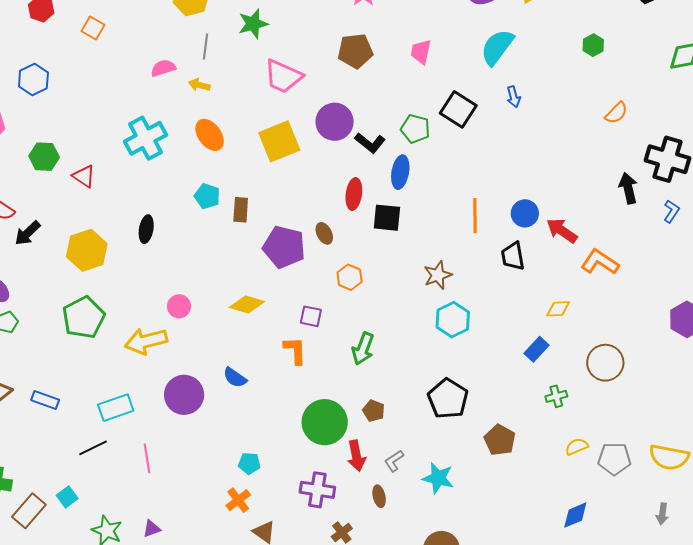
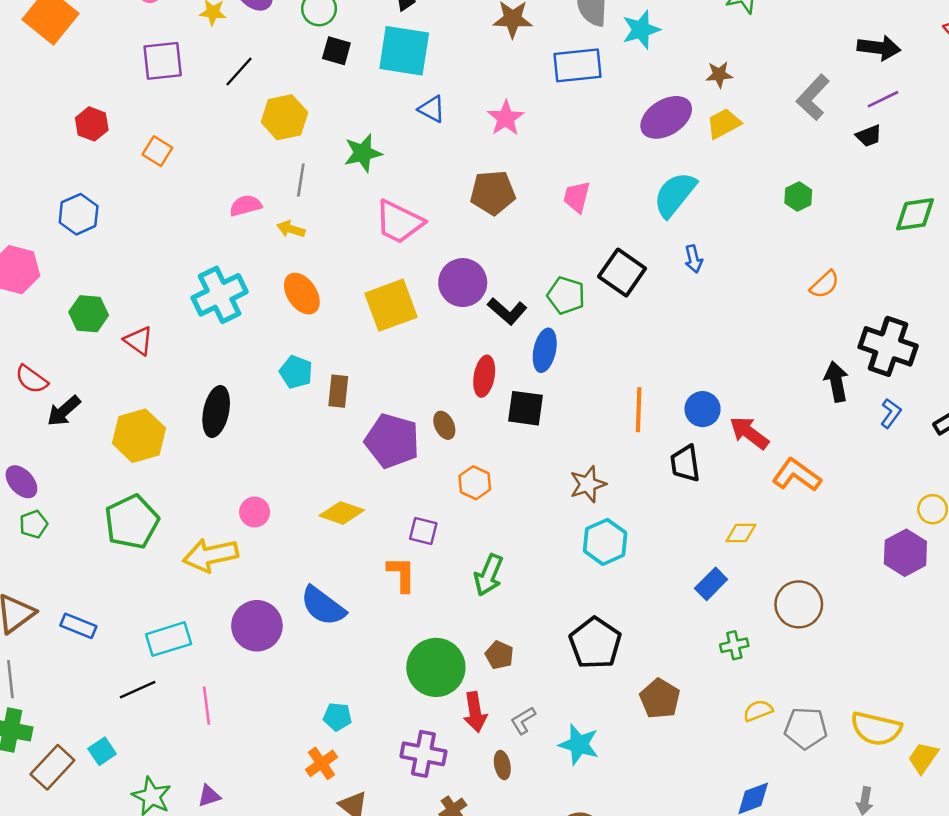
black ellipse: (146, 229) -> (216, 411), size x1.4
blue semicircle: (235, 378) -> (323, 606), size x1.5

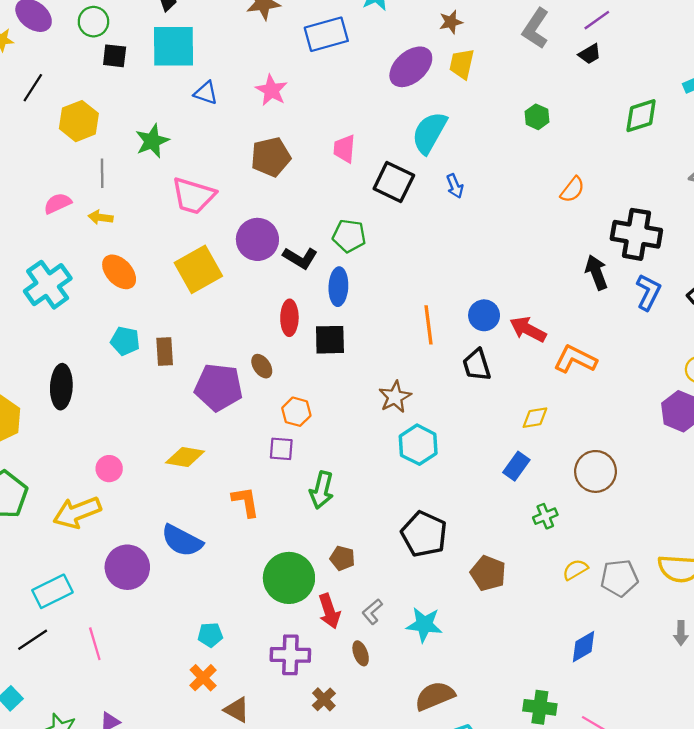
yellow trapezoid: (724, 124) -> (462, 64), turned -40
black square: (622, 273) -> (394, 182), moved
blue L-shape: (891, 413) -> (648, 292), size x1.4
purple square: (423, 531) -> (281, 449), moved

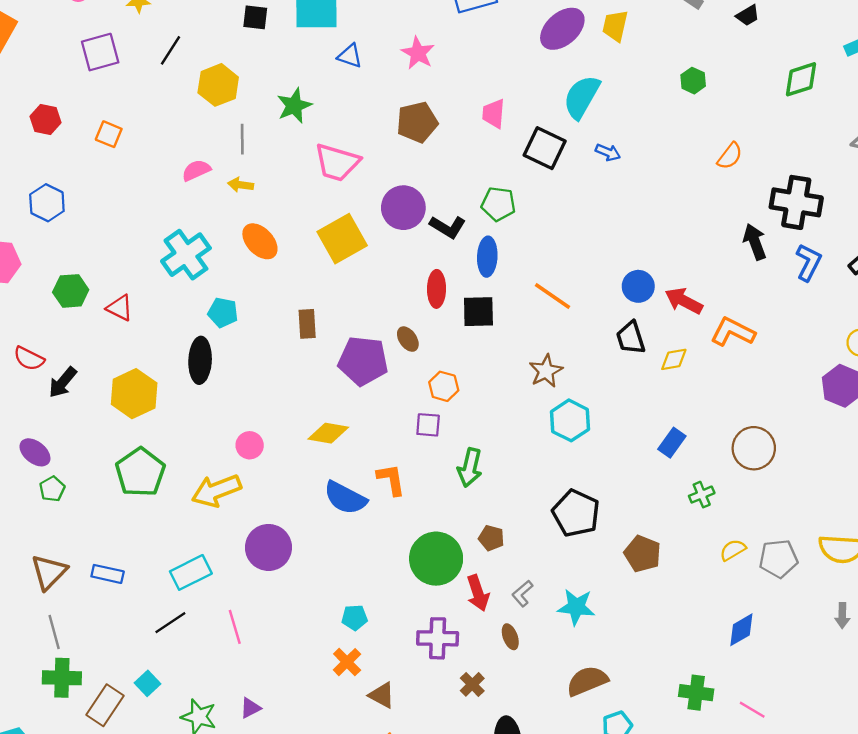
blue arrow: (455, 186) -> (608, 152), turned -45
orange line: (428, 325) -> (553, 296), moved, turned -48
cyan pentagon: (125, 341) -> (223, 312), moved
yellow diamond: (535, 418) -> (674, 359), moved
blue semicircle: (182, 541) -> (345, 498), moved

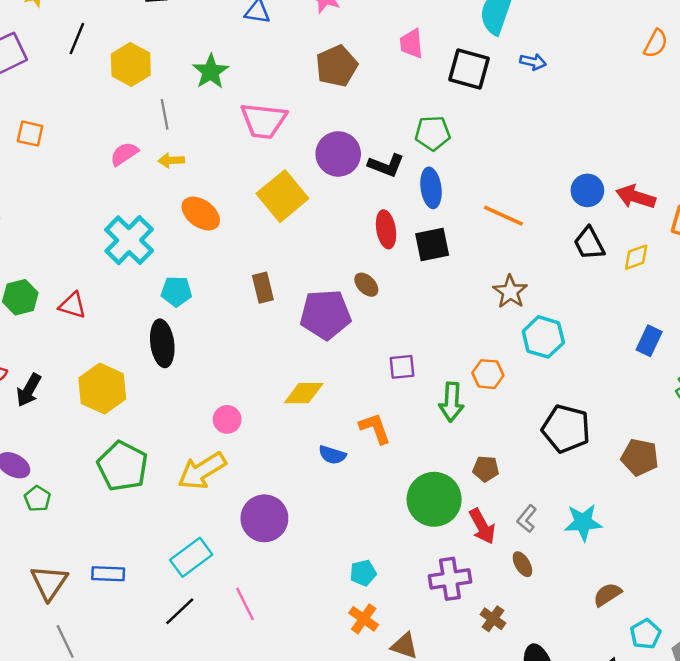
orange hexagon: (444, 386) -> (488, 374), moved
blue semicircle: (345, 498) -> (332, 455), size x0.6
brown semicircle: (587, 681) -> (607, 595), size x0.7

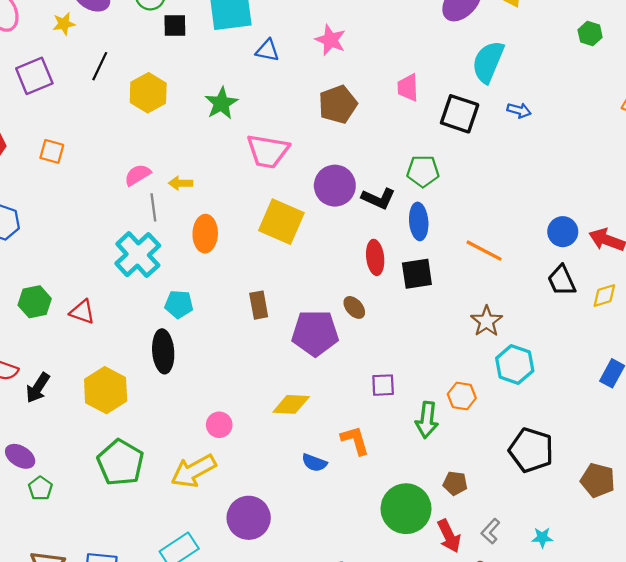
gray line: (165, 114) -> (153, 207), moved
yellow square: (282, 196) -> (281, 222), turned -30
orange ellipse: (201, 214) -> (205, 234), turned 52
cyan star: (583, 522) -> (542, 537), size x0.6

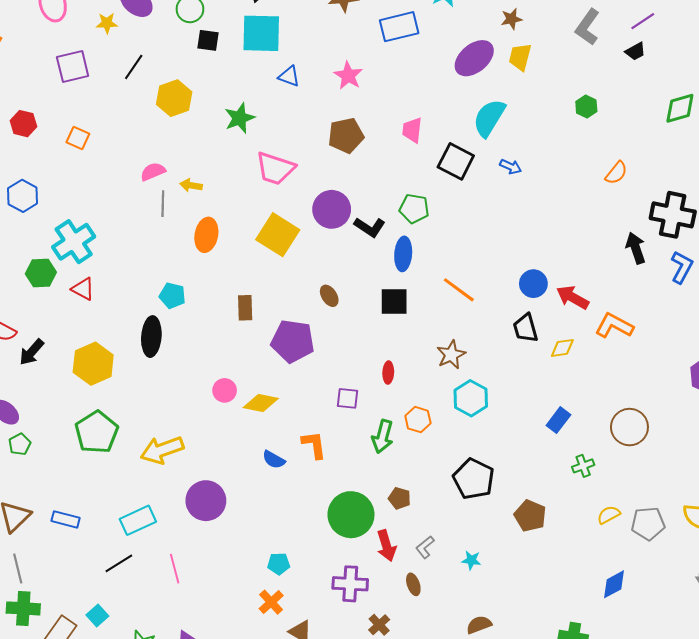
cyan cross: (138, 255) -> (74, 242), moved
red ellipse: (375, 257) -> (388, 373), moved, size x0.7
brown ellipse: (354, 307) -> (329, 296), moved
pink circle: (219, 425) -> (225, 390), moved

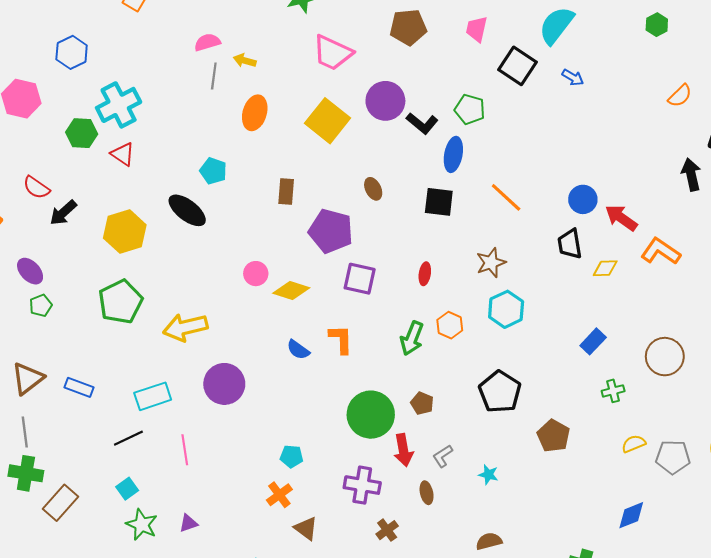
black ellipse: (151, 337) -> (187, 210), turned -63
purple square: (347, 398) -> (360, 279), moved, size x1.4
cyan square: (97, 615) -> (127, 489), moved

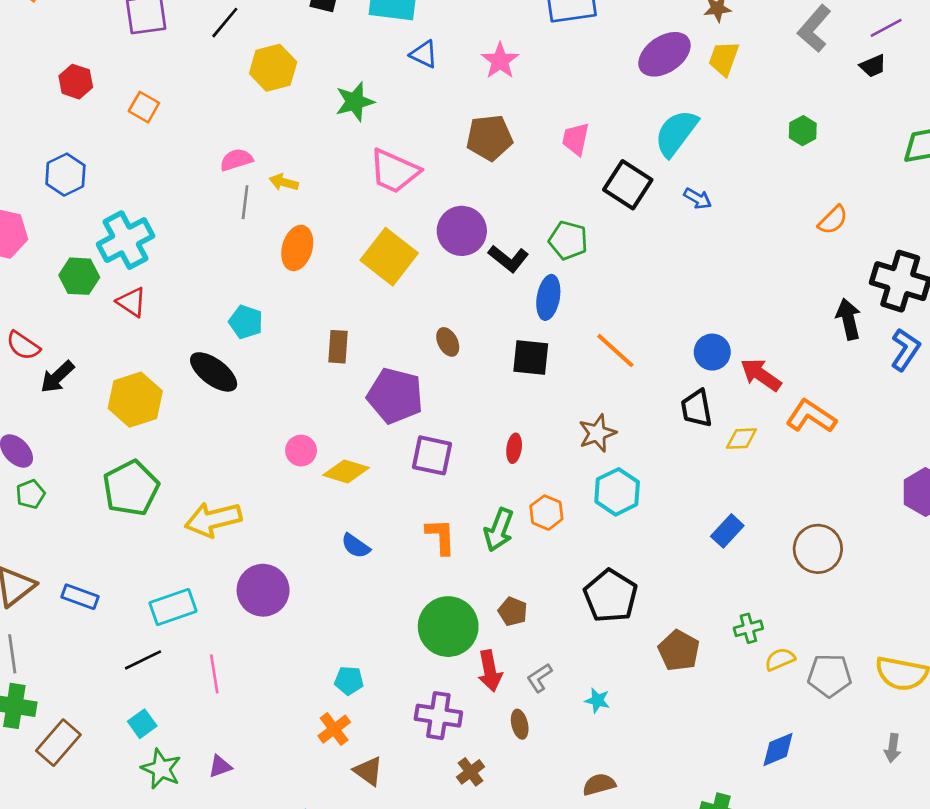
orange L-shape: (341, 339) -> (441, 536), moved
green cross: (613, 391) -> (748, 628), moved

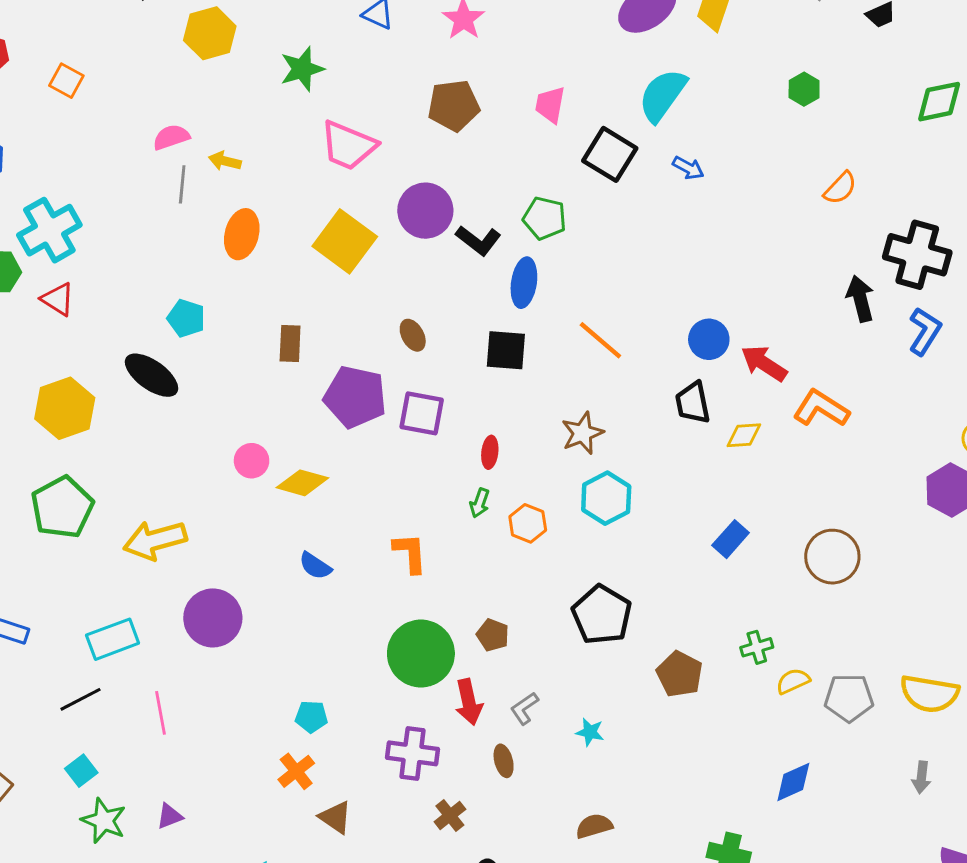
purple square: (432, 455) -> (422, 413), moved
green arrow: (499, 530) -> (480, 503), moved, size x0.6

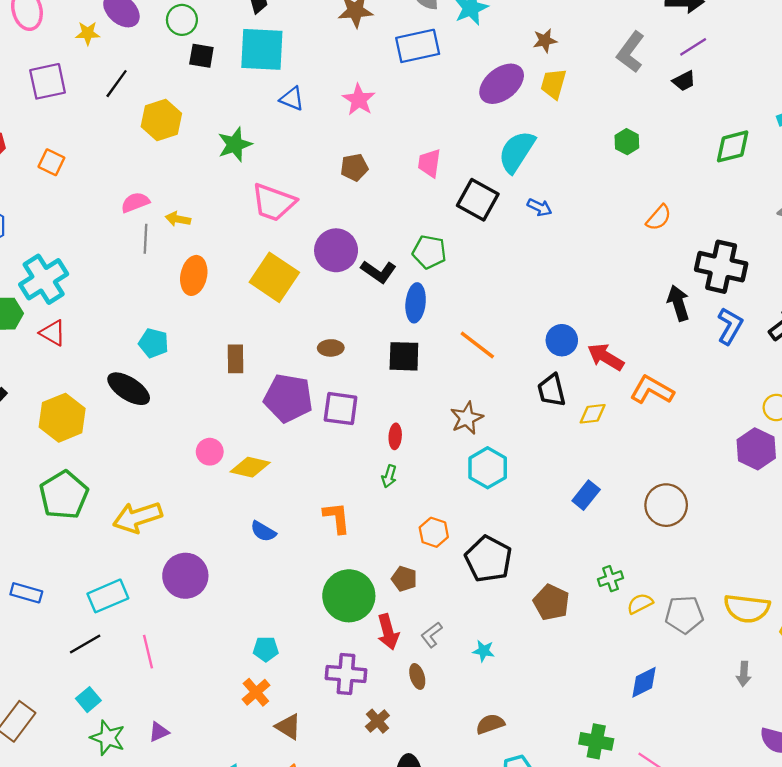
brown pentagon: (454, 106) -> (354, 167), size x0.7
brown ellipse: (413, 335) -> (331, 348), turned -60
orange hexagon: (528, 523) -> (434, 532), moved

